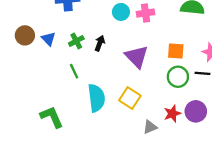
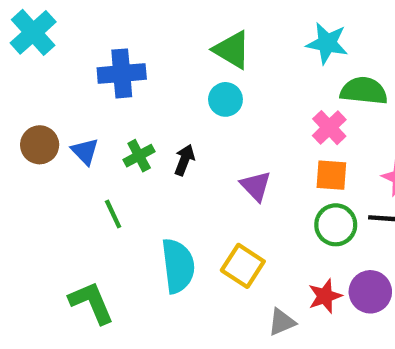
pink cross: (146, 13) -> (329, 128), moved, turned -36
purple triangle: (137, 57) -> (256, 186), size x0.7
green line: (74, 71) -> (113, 214), moved

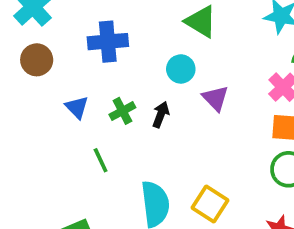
cyan circle: (225, 99) -> (181, 69), moved
brown circle: (40, 145) -> (37, 60), moved
purple triangle: (256, 186) -> (215, 98), moved

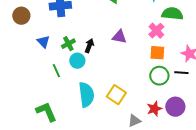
cyan circle: (181, 69) -> (77, 61), moved
purple triangle: (215, 98) -> (119, 37), turned -35

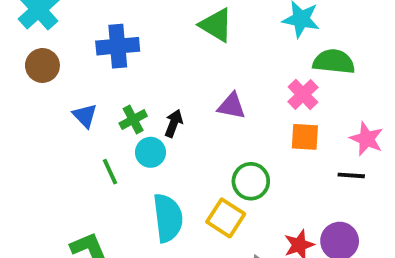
green circle: (159, 76) -> (251, 181), moved

